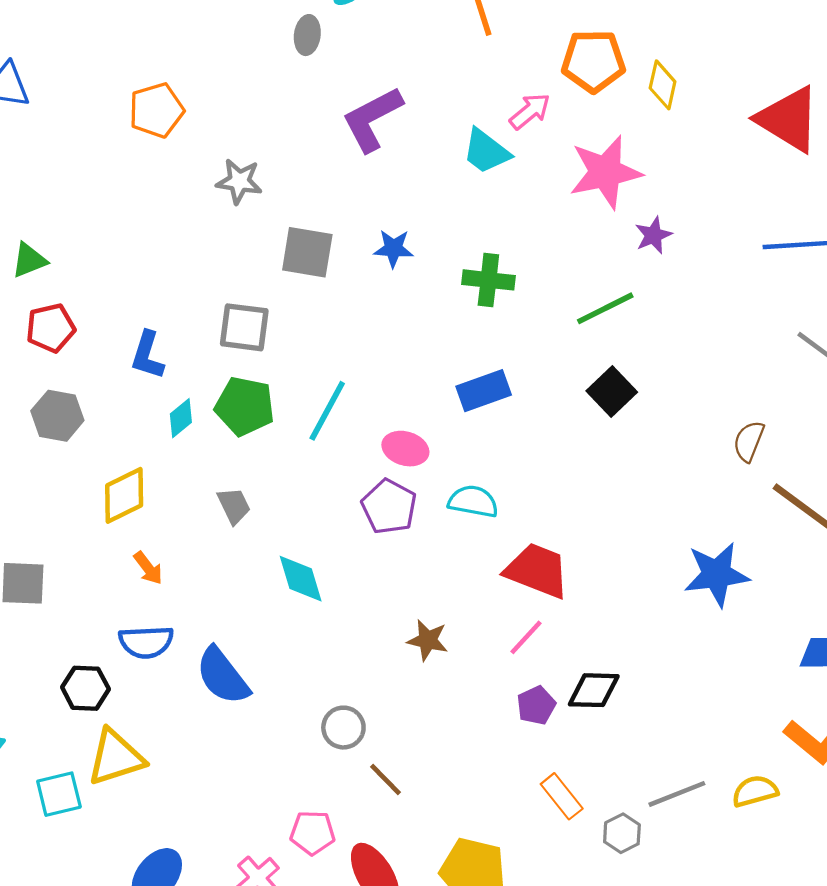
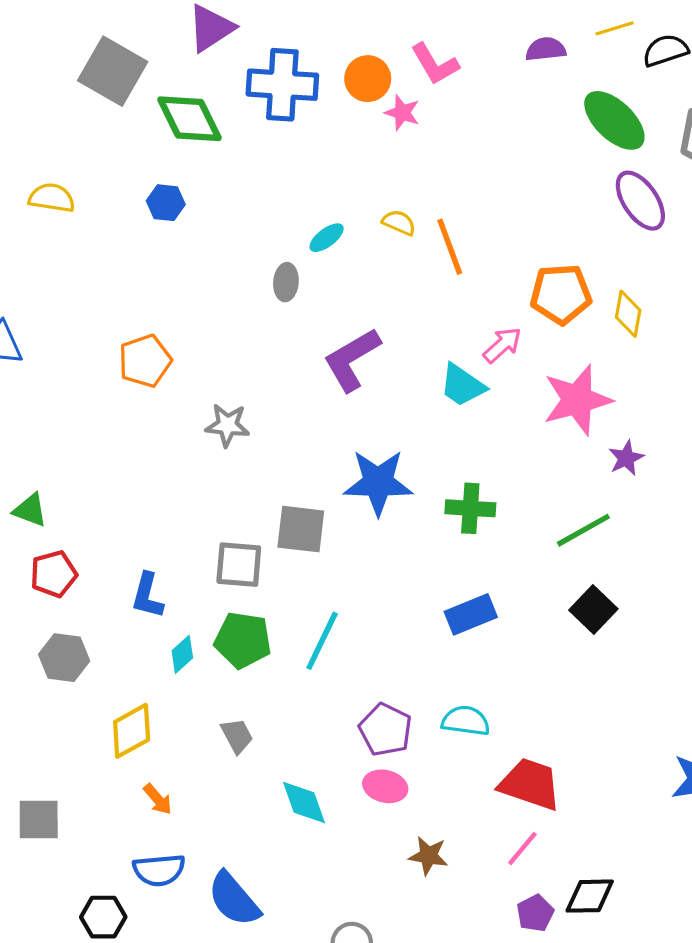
blue star: (393, 249) -> (378, 482), size x1.8
gray square: (307, 252) -> (301, 529), moved
green triangle: (29, 260) -> (30, 510), turned 45
pink ellipse: (405, 449) -> (385, 786), moved

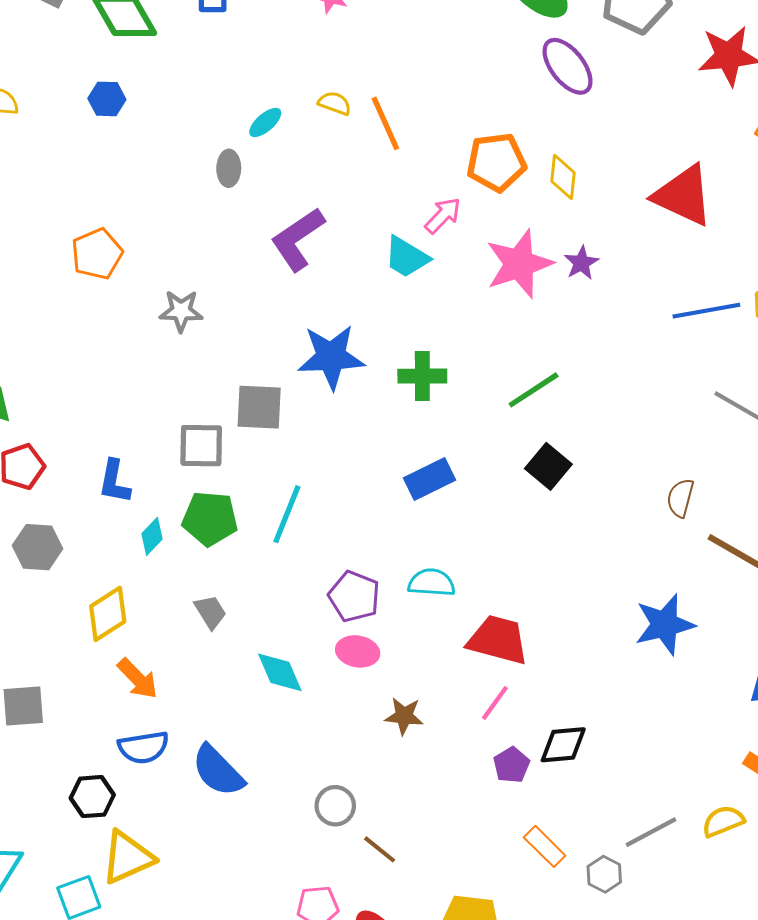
purple star: (626, 458) -> (581, 263), moved
orange arrow: (158, 799) -> (138, 679), size x1.4

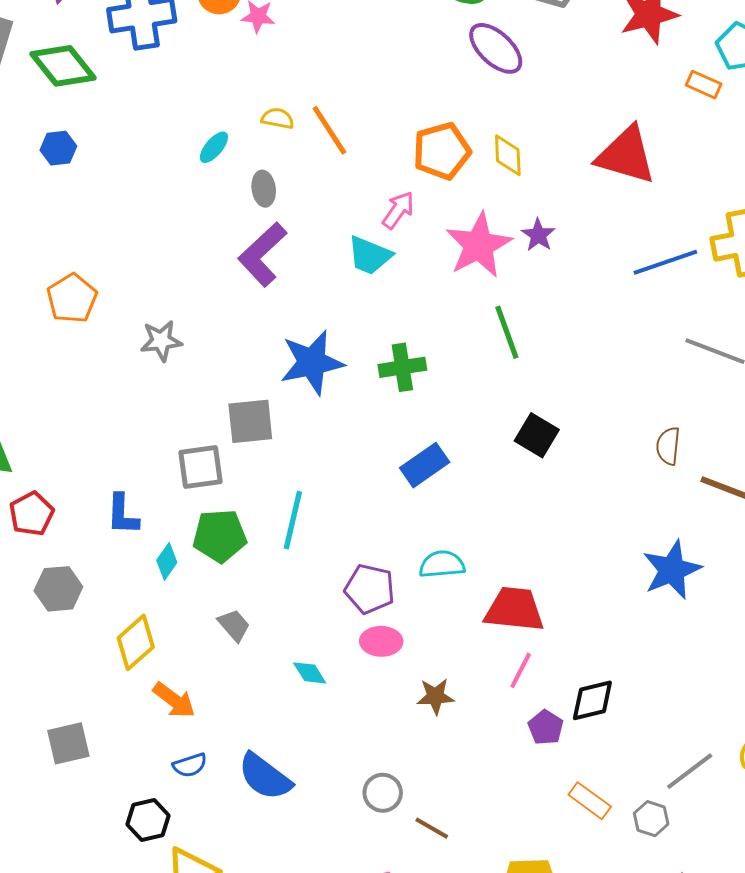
gray ellipse: (229, 168) -> (264, 189), moved
green line: (534, 390) -> (507, 332), moved, turned -68
cyan diamond: (280, 672) -> (310, 673), size x0.7
blue semicircle: (143, 747) -> (190, 765), size x0.7

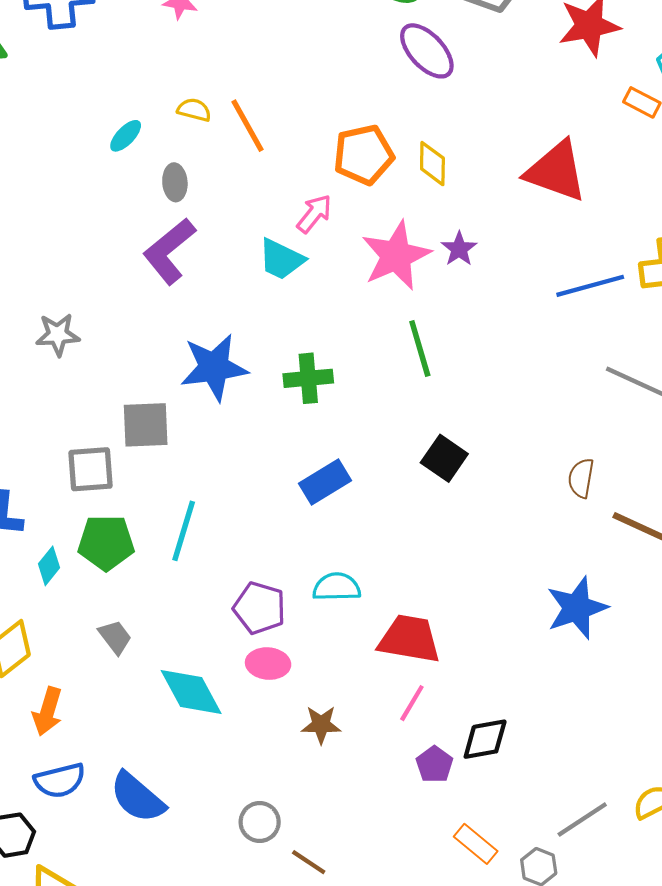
cyan diamond: (310, 673) -> (191, 692), size x1.8
orange arrow: (174, 700) -> (48, 711), turned 66
blue semicircle: (190, 765) -> (60, 780), size x1.4

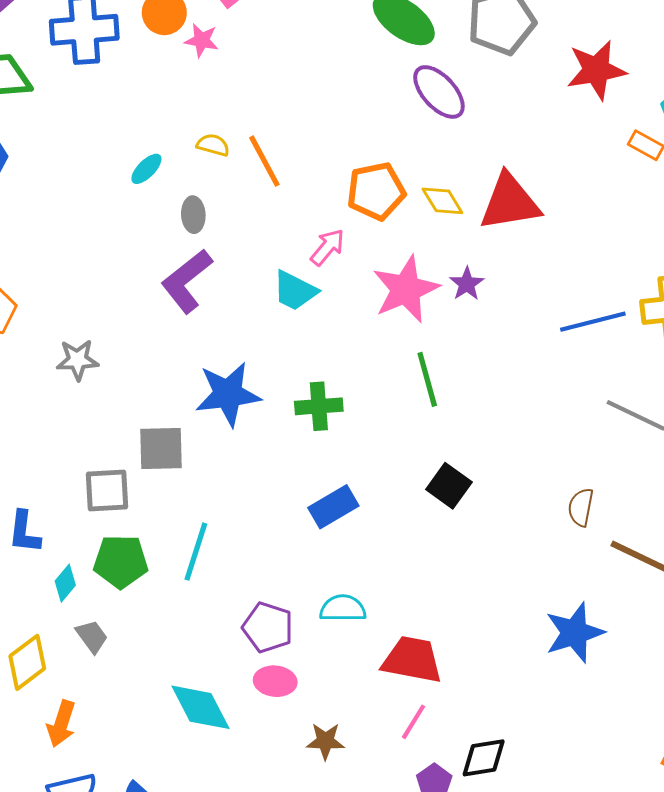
yellow diamond: (432, 164) -> (442, 201), turned -33
red triangle: (556, 171) -> (510, 202), moved, turned -30
gray trapezoid: (115, 637) -> (92, 636), moved

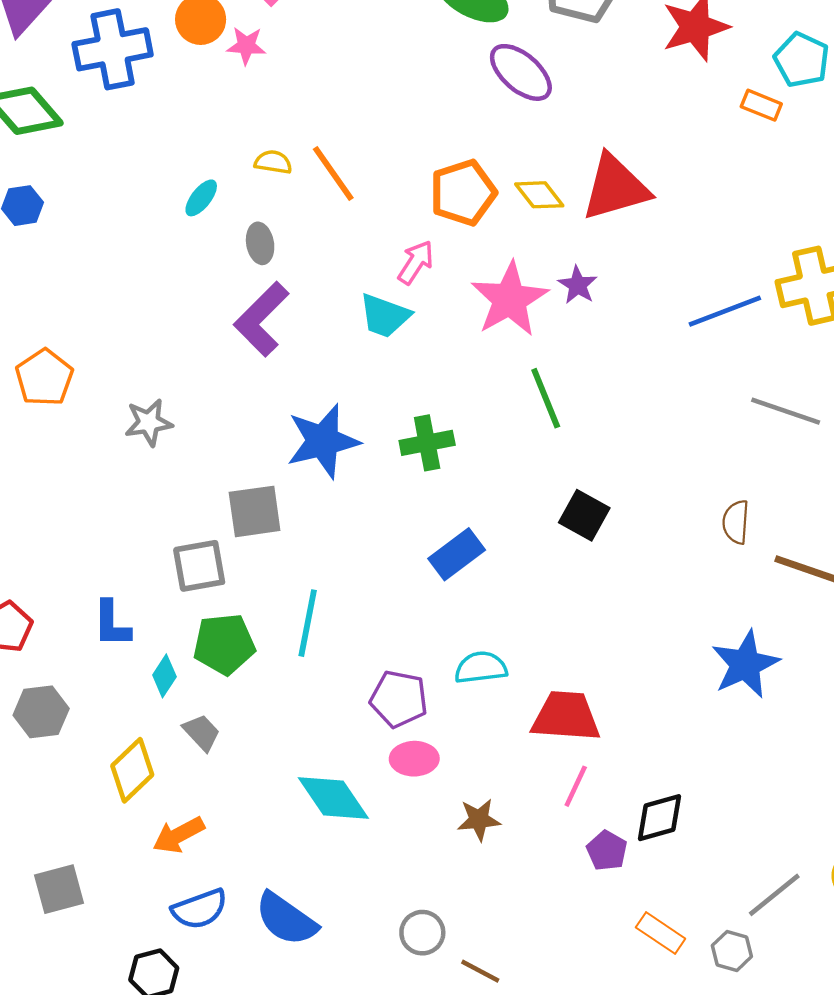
orange arrow: (61, 724) -> (179, 835), turned 51

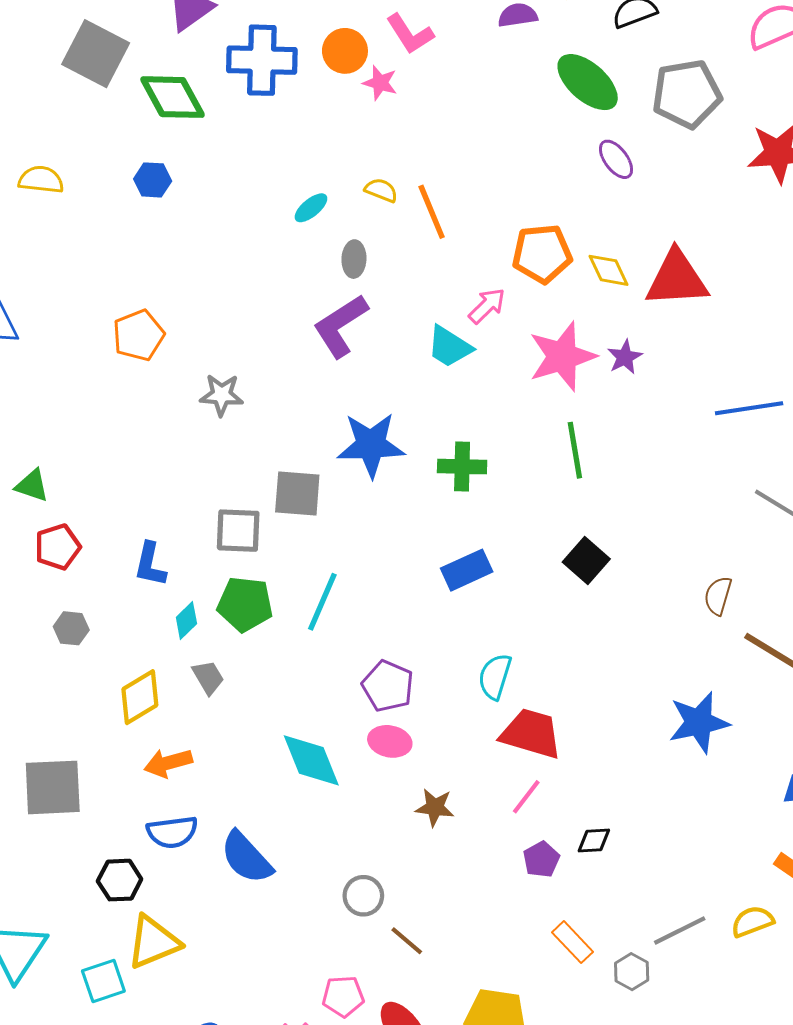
purple ellipse: (521, 72) -> (616, 159), size x0.7
cyan semicircle: (481, 668) -> (495, 676), moved, turned -78
gray hexagon: (41, 712) -> (71, 628), size x0.7
black diamond: (659, 818) -> (594, 840), size x0.7
gray square: (59, 889) -> (53, 787), size x1.4

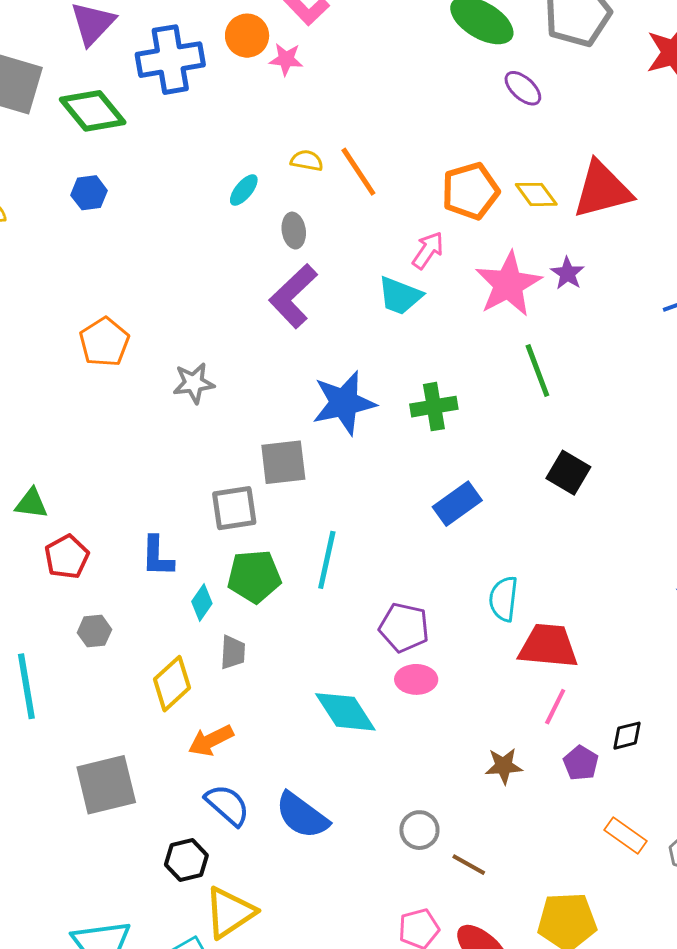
gray trapezoid: (208, 677) -> (233, 652), turned 45
brown star: (435, 807) -> (504, 766), moved
blue semicircle: (172, 832) -> (227, 805), turned -120

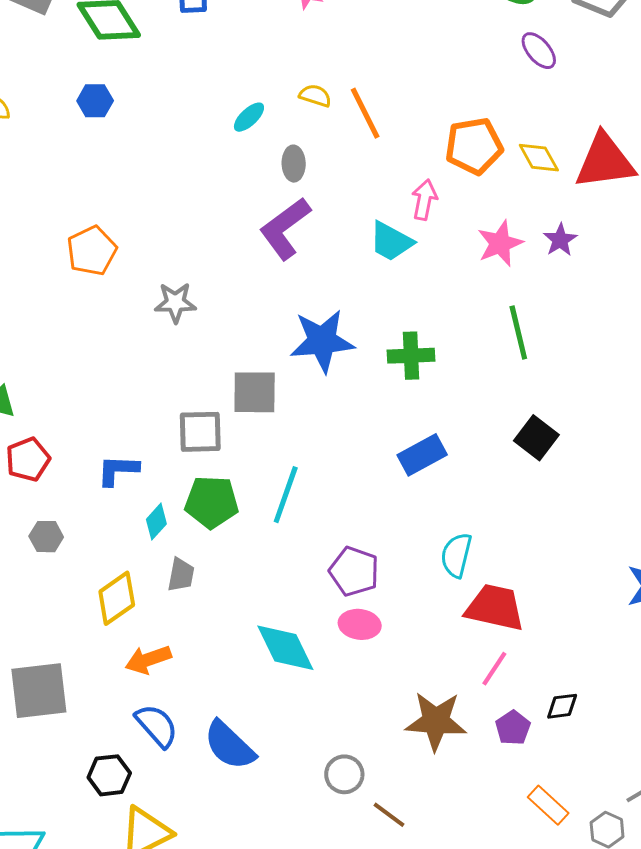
pink arrow: (428, 250) -> (424, 200), turned -30
pink star: (508, 284) -> (500, 243), size x0.7
blue L-shape: (157, 556) -> (118, 470), turned 84
brown star: (504, 766) -> (436, 721), size x1.6

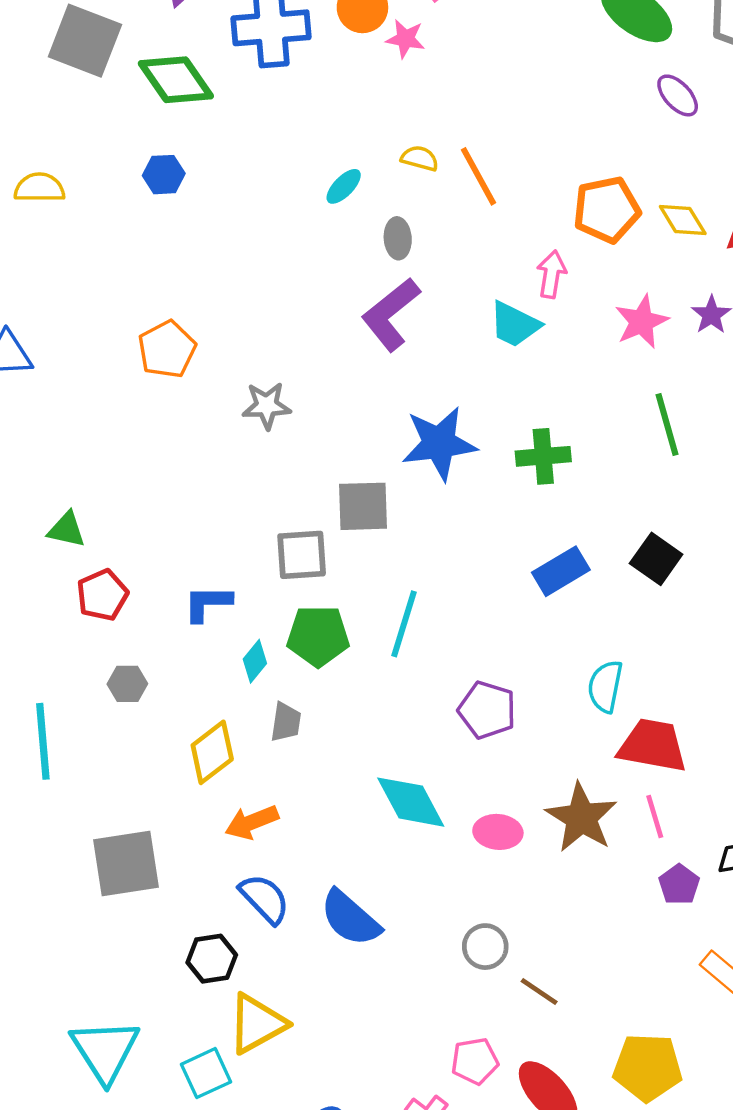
black square: (536, 438) -> (656, 559), moved
pink ellipse: (360, 624) -> (498, 832), moved
pink line: (494, 669) -> (655, 817), turned -48
brown star: (436, 721) -> (581, 818), moved, turned 30

